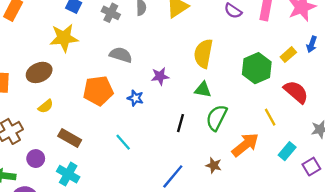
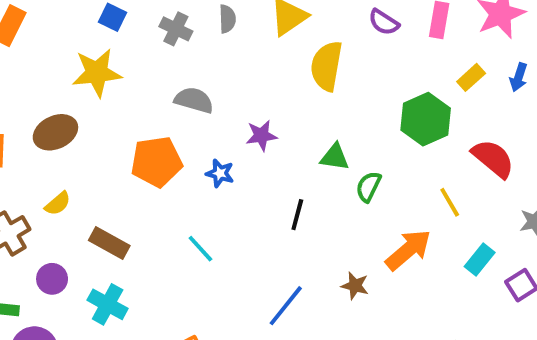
yellow semicircle: (203, 54) -> (326, 66), moved
yellow rectangle: (288, 55) -> (471, 77), moved
yellow semicircle: (46, 106) -> (58, 204), moved
green semicircle: (217, 118) -> (368, 187), moved, size x0.7

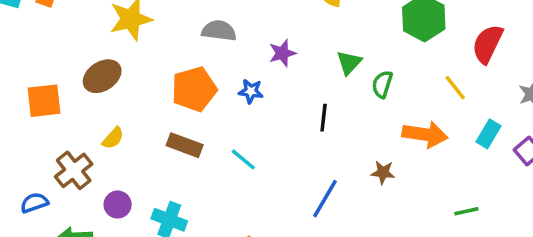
green triangle: (335, 157) -> (349, 63), turned -48
red semicircle: (493, 158) -> (488, 44), turned -96
brown rectangle: (109, 243) -> (185, 145), moved
orange arrow: (408, 250) -> (425, 134), turned 57

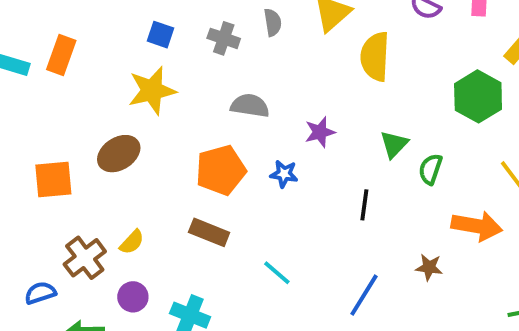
yellow semicircle: (113, 138) -> (132, 242), moved
cyan line: (243, 159) -> (277, 273), moved

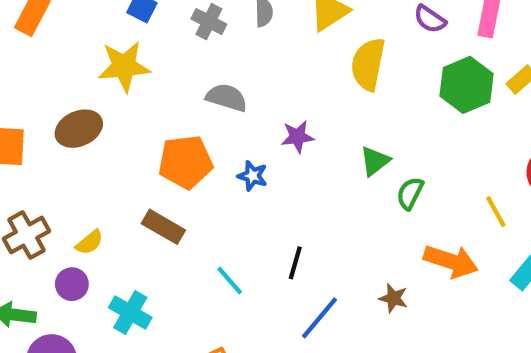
green hexagon: (478, 96) -> (467, 85), moved
black line: (364, 205) -> (295, 263), moved
yellow semicircle: (132, 242) -> (89, 242), moved

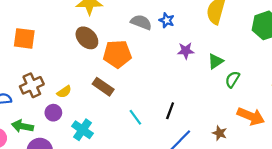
brown ellipse: (79, 129) -> (87, 38), moved, turned 65
purple star: (297, 137) -> (186, 51), moved
blue star: (253, 176) -> (167, 20), moved

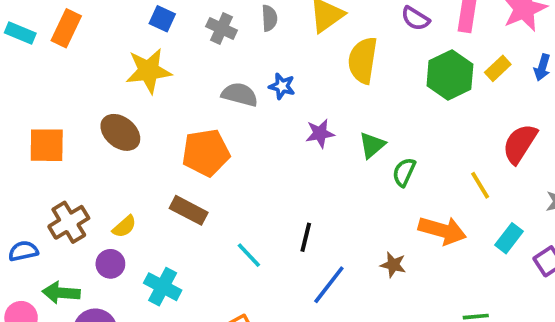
brown ellipse: (87, 38) -> (120, 132), moved

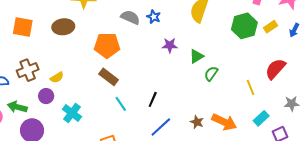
brown ellipse: (120, 132) -> (63, 27), turned -55
brown rectangle: (189, 210) -> (109, 77), moved
orange arrow: (442, 230) -> (224, 122), moved

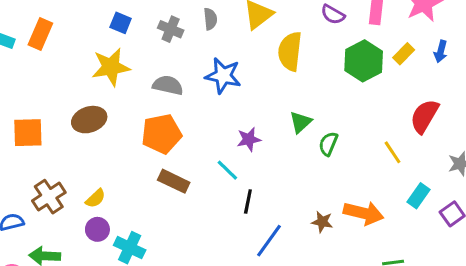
gray semicircle: (130, 17) -> (168, 85), moved
blue star: (154, 17) -> (223, 76), size x1.6
purple star: (170, 45) -> (249, 139), moved
purple circle: (46, 96) -> (97, 229), moved
cyan line: (121, 104) -> (227, 170), moved

